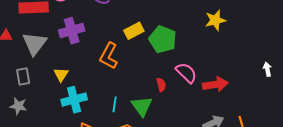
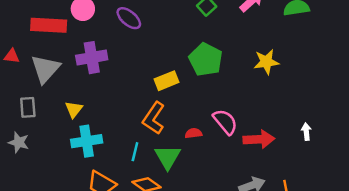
yellow rectangle: (134, 31) -> (167, 81), moved
green pentagon: (163, 39) -> (206, 60), moved
orange L-shape: (109, 56) -> (154, 118), moved
white arrow: (267, 69) -> (306, 132), moved
red semicircle: (161, 85) -> (193, 133), turned -88

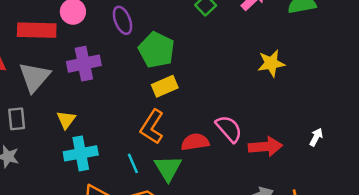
purple ellipse: (129, 18) -> (122, 20), turned 30
green pentagon: (206, 60) -> (157, 50), moved
white arrow: (306, 132) -> (316, 137), turned 35
red semicircle: (193, 133) -> (195, 142), size x1.5
cyan line: (135, 152) -> (133, 163), turned -36

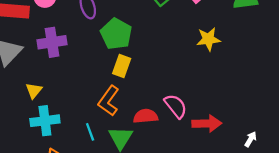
yellow star: (271, 63) -> (208, 39), moved
yellow rectangle: (165, 86) -> (122, 66), turned -50
white arrow: (316, 137) -> (251, 139), moved

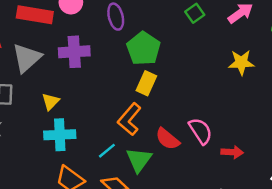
red semicircle: (146, 116) -> (167, 139), turned -140
red arrow: (207, 123) -> (232, 152), size x0.7
cyan line: (90, 132) -> (107, 151), turned 66

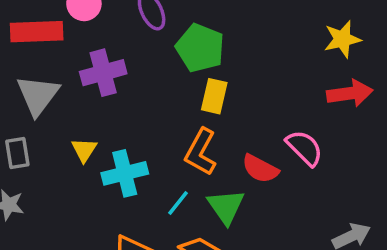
cyan cross: (60, 135) -> (125, 173), moved
red arrow: (232, 152) -> (350, 93), moved, size x1.4

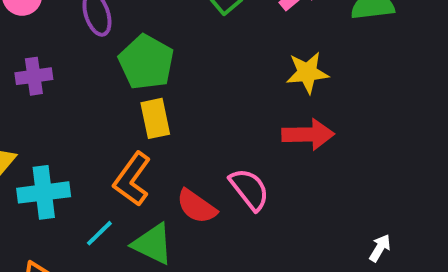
purple cross: (103, 73) -> (34, 76), size x0.7
yellow rectangle: (214, 96) -> (155, 118), turned -32
green triangle: (226, 207) -> (153, 244), turned -36

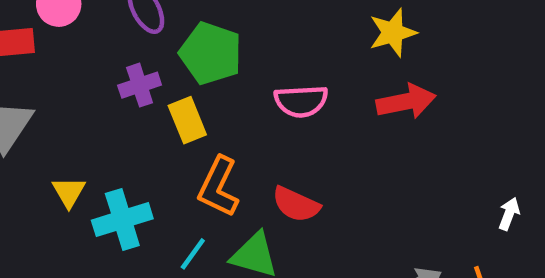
purple cross: (34, 76) -> (140, 85), moved
yellow rectangle: (155, 118) -> (187, 120), moved
pink semicircle: (249, 189) -> (301, 101), moved, turned 135

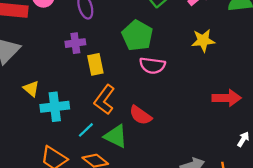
green pentagon: (211, 53) -> (137, 36), moved
red arrow: (406, 102) -> (227, 98), moved
yellow triangle: (69, 192) -> (31, 89), turned -30

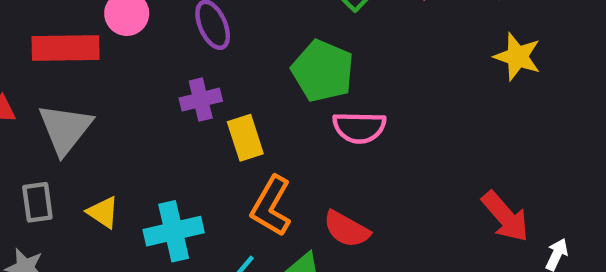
yellow star: (203, 41) -> (517, 57), moved, turned 30
yellow triangle: (31, 89) -> (103, 212), moved
red arrow: (227, 98) -> (505, 217), moved, turned 56

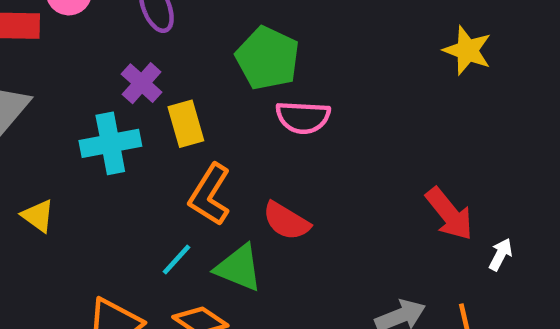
purple cross: (201, 100) -> (142, 83), turned -36
yellow triangle: (103, 212) -> (38, 216), moved
cyan cross: (174, 231) -> (110, 143), moved

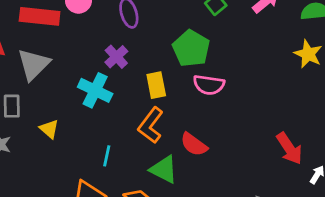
yellow rectangle: (186, 124) -> (156, 85), moved
cyan cross: (110, 143) -> (95, 90), turned 32
cyan line: (176, 260) -> (107, 156), moved, turned -35

